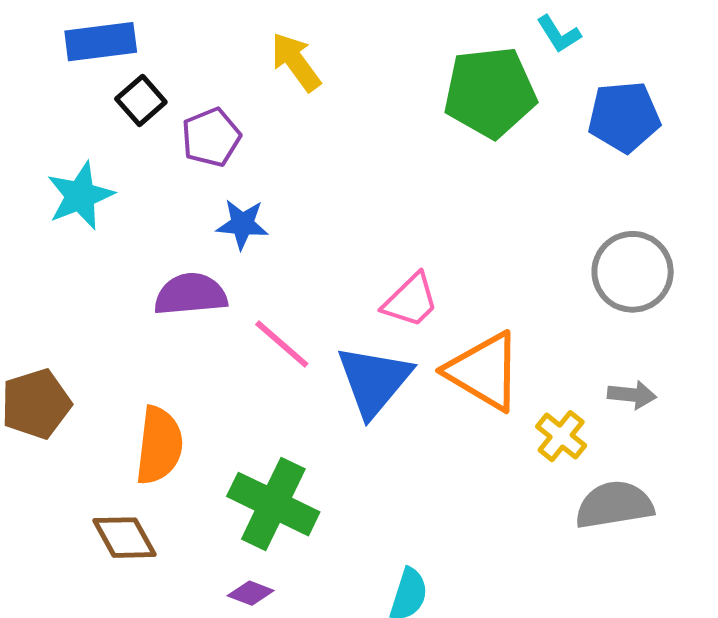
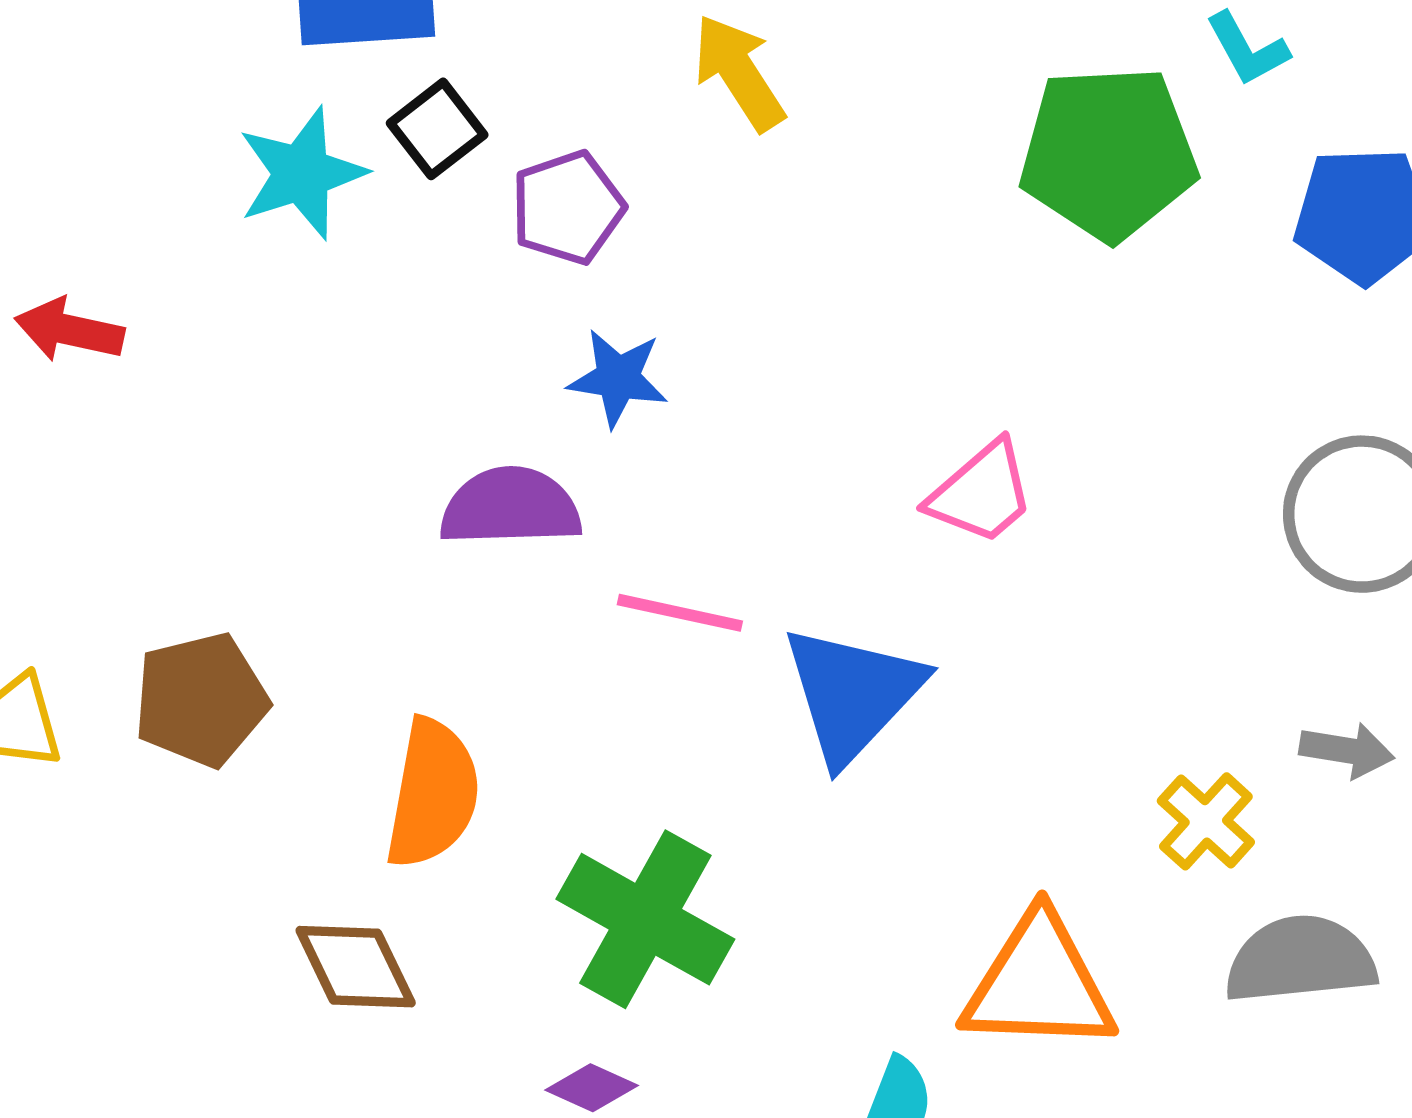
cyan star: (80, 196) -> (302, 173), moved
pink trapezoid: (411, 301) -> (981, 493), moved
pink line: (282, 344) -> (680, 613), turned -32
orange triangle: (484, 371) -> (1039, 984), moved, turned -32

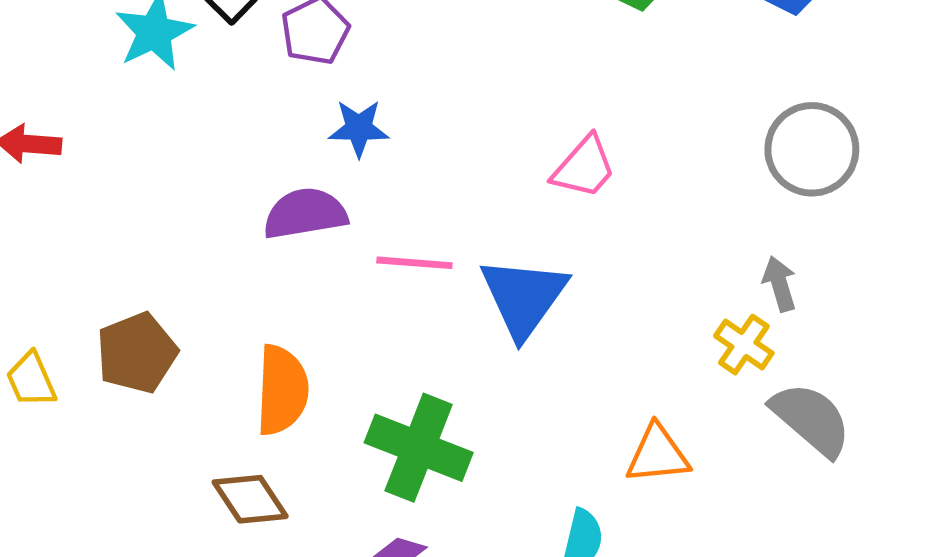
gray arrow: (1347, 750) -> (780, 284), moved, turned -108
gray semicircle: (1300, 960) -> (811, 419), turned 54
orange triangle: (1039, 984) -> (658, 454), size x0.7

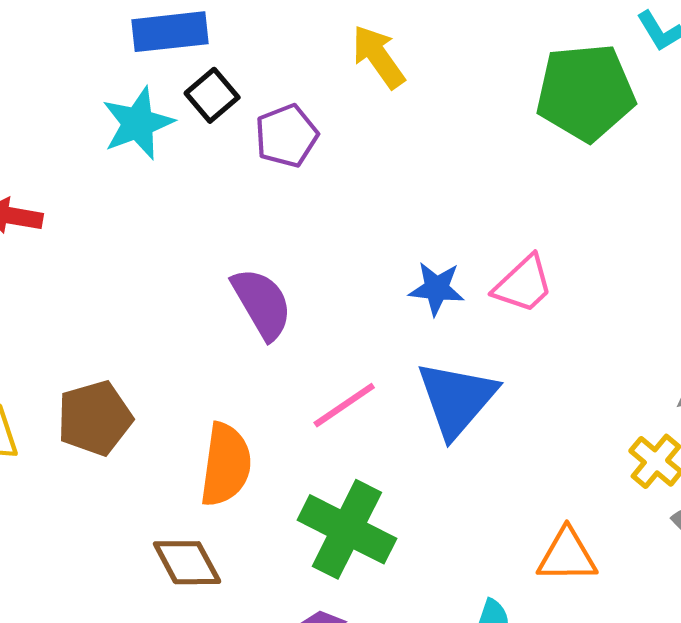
blue star: (359, 128) -> (437, 289), moved
purple semicircle: (305, 213) -> (262, 304), turned 64
pink line: (414, 263) -> (344, 405), moved, turned -44

